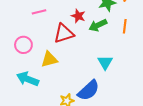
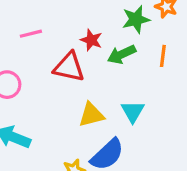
red triangle: (64, 34) -> (69, 67), turned 30
yellow triangle: (49, 59) -> (91, 115), moved

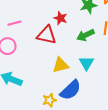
pink line: (31, 34) -> (14, 23), moved
green arrow: (122, 54) -> (85, 35), moved

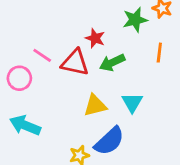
pink line: (14, 23) -> (42, 55), moved, turned 48
green arrow: (85, 35) -> (112, 63), moved

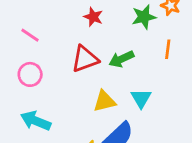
red star: (95, 38) -> (93, 17), moved
pink line: (42, 55) -> (30, 35), moved
red triangle: (75, 63) -> (85, 59), turned -32

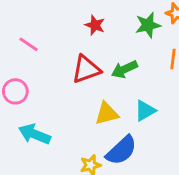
pink circle: (30, 74) -> (15, 91), moved
cyan triangle: (141, 98) -> (145, 111), turned 30

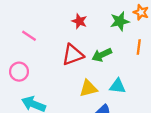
cyan triangle: (145, 111) -> (117, 86), turned 36

